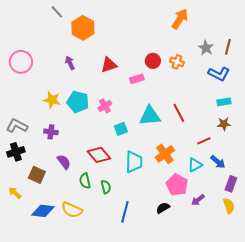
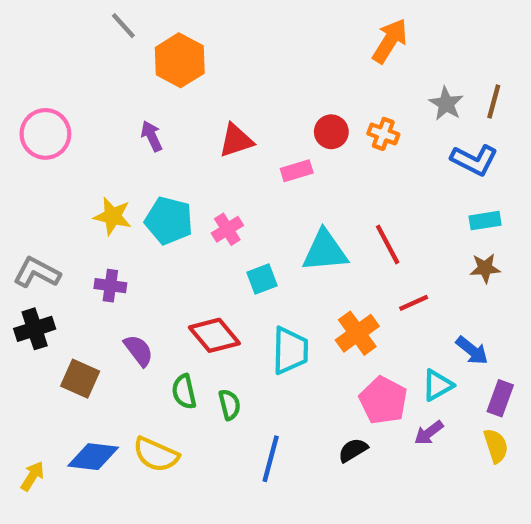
red line: (204, 141) -> (414, 303), moved
cyan triangle: (195, 165) -> (437, 385), moved
yellow arrow: (15, 193) -> (32, 476), moved, turned 80

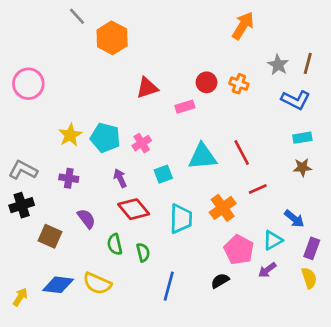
purple arrow: (152, 136) -> (120, 178), moved
yellow star: (113, 216) -> (70, 135), turned 30

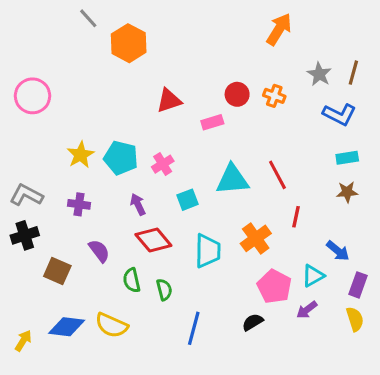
red line: (258, 189) -> (296, 217), turned -54

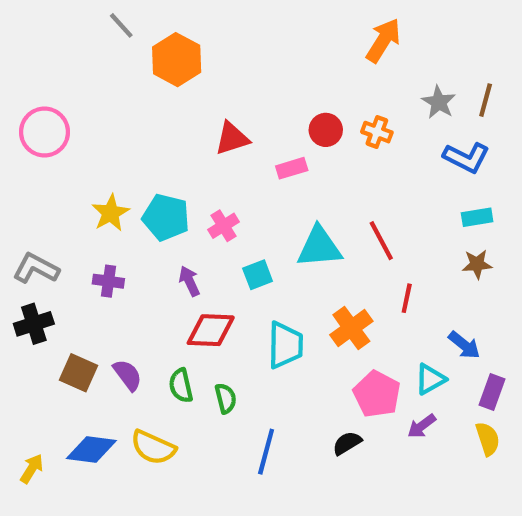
red diamond: (153, 240) -> (211, 330), turned -48
purple semicircle: (99, 251) -> (128, 375), moved

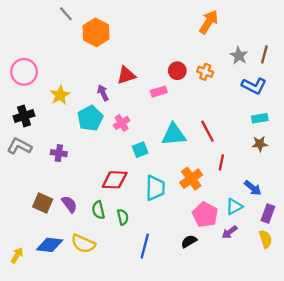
yellow star: (111, 213) -> (60, 95), moved
cyan pentagon: (166, 217) -> (90, 118), turned 30
purple arrow: (189, 281) -> (103, 93), moved
black cross: (34, 324) -> (24, 116), moved

